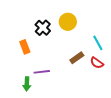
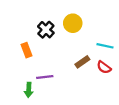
cyan line: (98, 43) -> (105, 46), turned -49

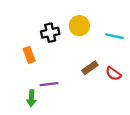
black cross: (46, 30) -> (50, 33), turned 35
cyan line: (105, 46) -> (115, 36), moved

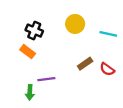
black cross: (50, 33) -> (34, 31), moved, turned 35
orange rectangle: (29, 55) -> (28, 52), turned -32

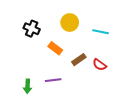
orange rectangle: (28, 52) -> (55, 48), moved
purple line: (46, 79) -> (53, 80), moved

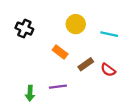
black cross: (32, 29) -> (24, 29), moved

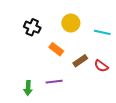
black cross: (24, 29) -> (32, 27), moved

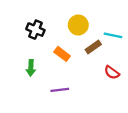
brown rectangle: (80, 61) -> (93, 47), moved
green arrow: (28, 88) -> (31, 68), moved

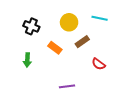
cyan line: (113, 35) -> (100, 18), moved
purple line: (60, 90) -> (67, 86), moved

